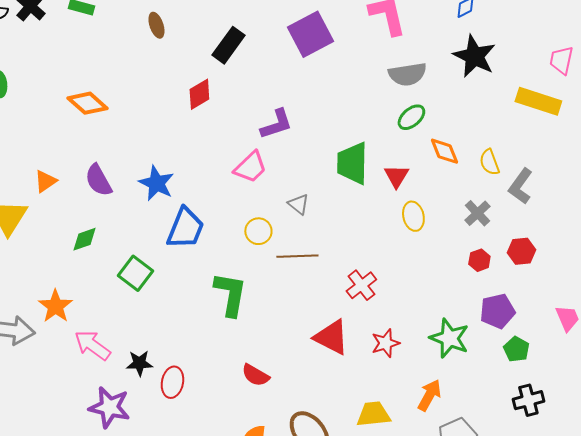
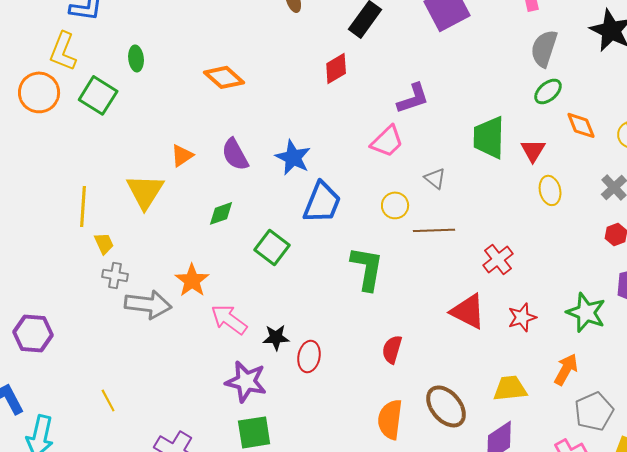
gray semicircle: (407, 74) -> (544, 48), turned 117
red semicircle: (255, 375) -> (392, 349), turned 76

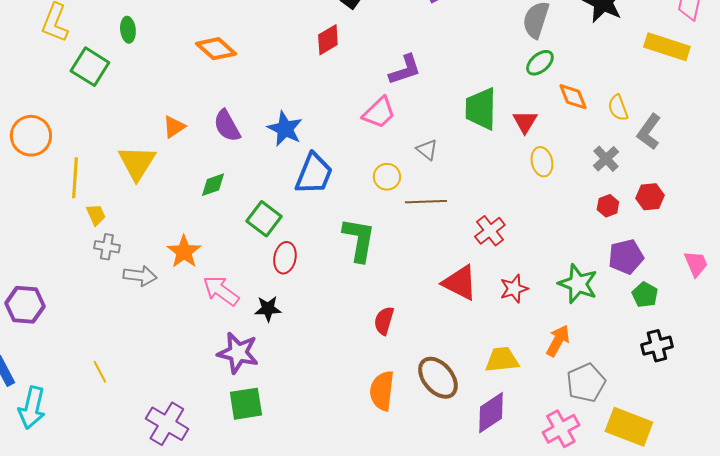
orange circle: (39, 92) -> (31, 136), moved
gray arrow: (148, 304) -> (140, 276), size x0.7
red ellipse: (309, 356) -> (285, 258), moved

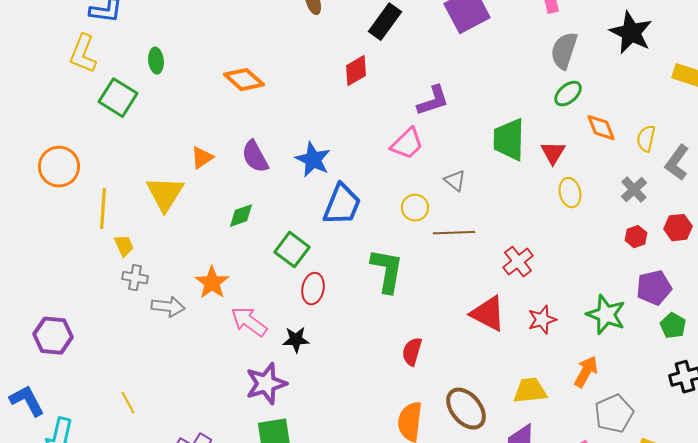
yellow semicircle: (618, 108) -> (646, 139), turned 32
purple star: (238, 353) -> (266, 384), turned -30

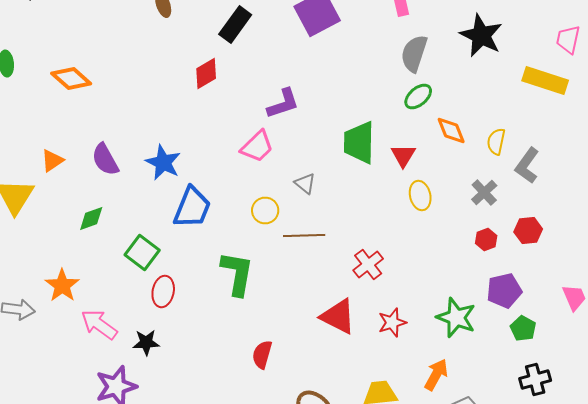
orange diamond: (244, 80) -> (71, 78), moved

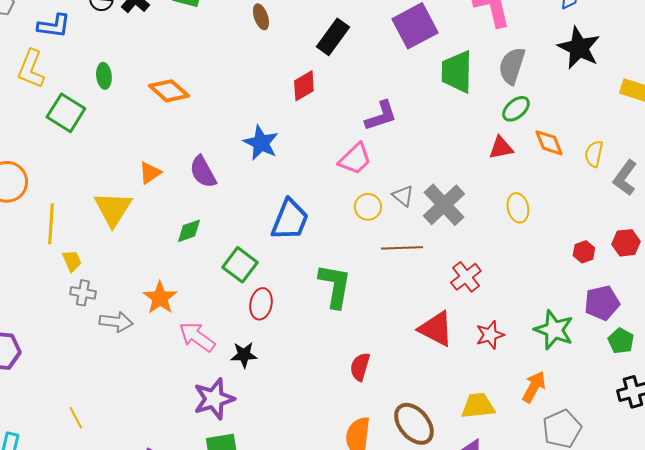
green trapezoid: (359, 142) -> (457, 72), moved
red triangle: (403, 156) -> (501, 148), moved, turned 48
blue star: (163, 162) -> (261, 143), moved
gray cross: (484, 192) -> (444, 205), moved, size x1.6
yellow circle: (265, 210) -> (368, 207), moved

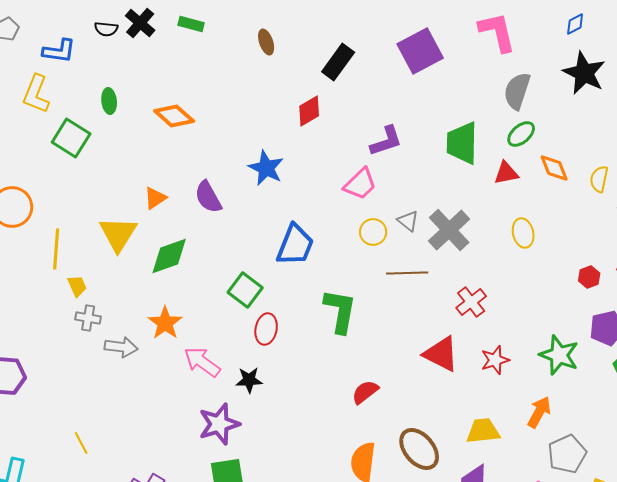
green trapezoid: (457, 72) -> (462, 143), moved
green diamond: (189, 231) -> (169, 256), moved, size x1.5
red semicircle: (360, 367) -> (365, 392), turned 36

